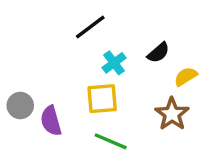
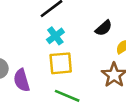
cyan cross: (114, 63) -> (55, 36), moved

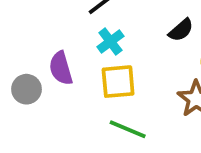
purple semicircle: (22, 80) -> (61, 68), moved

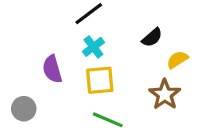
gray circle: (27, 89) -> (24, 109), moved

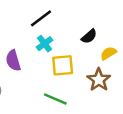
yellow square: (100, 80) -> (63, 65), moved

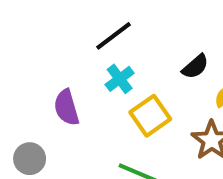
yellow square: (63, 65) -> (150, 116), turned -30

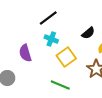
cyan cross: (120, 79) -> (51, 39), turned -32

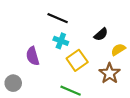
black line: (48, 18) -> (58, 18), turned 60

